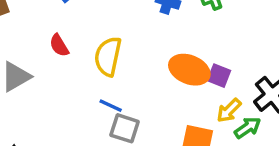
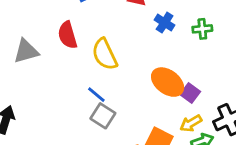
red semicircle: (59, 45) -> (67, 35), size x1.4
yellow semicircle: (108, 56) -> (105, 54), turned -52

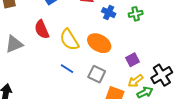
orange ellipse: (168, 82) -> (99, 43), moved
purple square: (190, 93) -> (132, 60), turned 32
gray square: (103, 116) -> (97, 74), moved

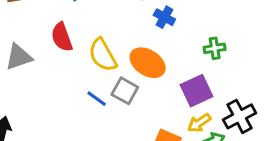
green cross: (136, 14) -> (215, 48), moved
purple square: (132, 60) -> (196, 91), size x1.5
gray square: (97, 74) -> (125, 91), moved

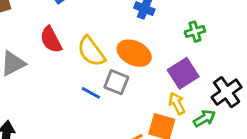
yellow arrow: (199, 123) -> (177, 103), moved, turned 105

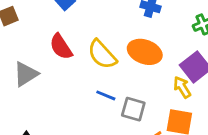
gray square: (116, 82) -> (133, 109), moved
yellow arrow: (177, 103) -> (182, 87), moved

